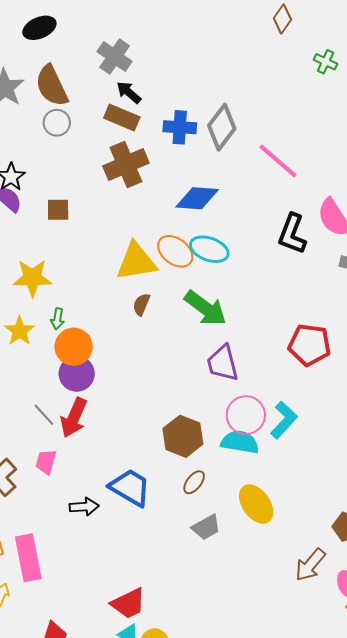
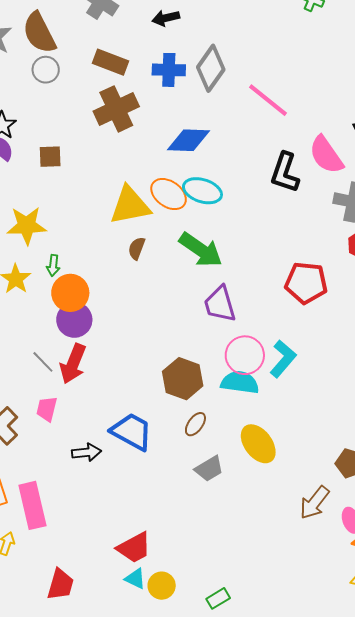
black arrow: (129, 92) -> (166, 18), moved, turned -52

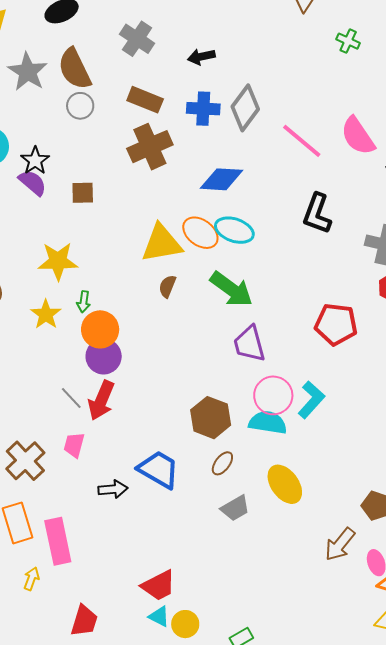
pink semicircle: (326, 155) -> (358, 136), moved

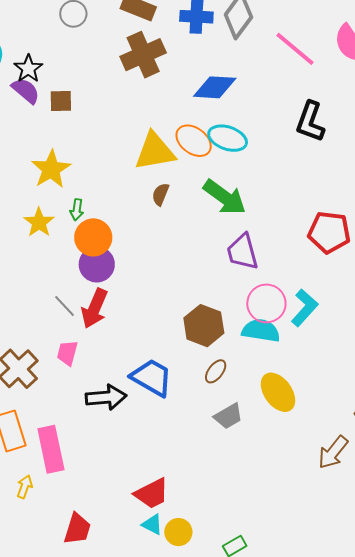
brown square: (83, 193) -> (61, 101), moved
yellow star: (58, 261) -> (51, 169), turned -30
black arrow: (113, 489) -> (106, 397), size x1.4

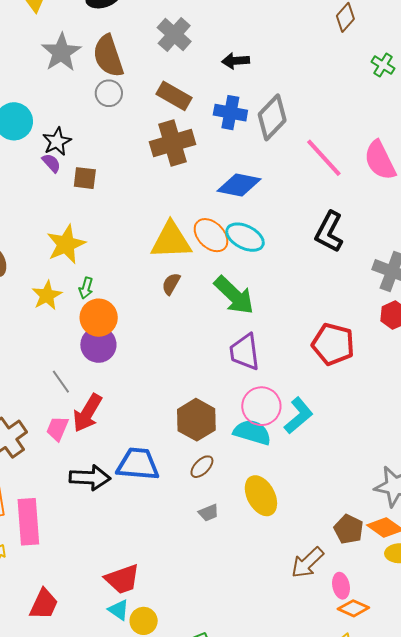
purple semicircle: (26, 91) -> (51, 163), size x0.7
red arrow: (95, 308) -> (87, 413), moved
blue trapezoid: (152, 377) -> (138, 464), turned -33
gray trapezoid: (228, 416) -> (209, 513), size x0.7

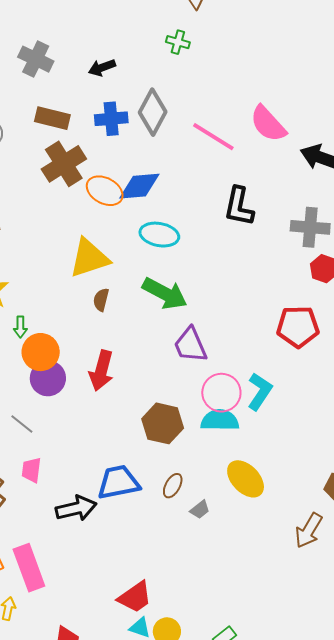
green cross: (383, 65) -> (178, 42), moved
orange ellipse: (211, 235) -> (105, 191), moved
red pentagon: (333, 344) -> (298, 327), moved
red arrow: (87, 413) -> (101, 371), moved
brown ellipse: (202, 467) -> (173, 486), moved

